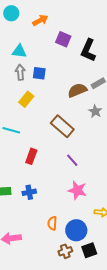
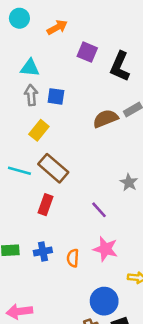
gray star: (95, 111) -> (129, 182), moved
brown rectangle: (62, 126) -> (53, 168), moved
orange semicircle: (52, 223) -> (73, 258), moved

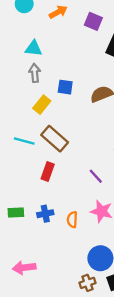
purple square: (87, 52) -> (93, 21), moved
blue square: (56, 96) -> (65, 87), moved

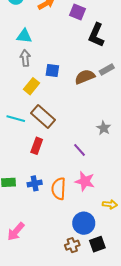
orange semicircle: (72, 220) -> (59, 189), size x1.5
pink arrow: (24, 268) -> (16, 232), turned -42

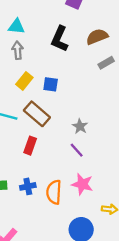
black L-shape: (96, 35) -> (60, 39), moved
blue square: (52, 71) -> (51, 84), moved
brown semicircle: (85, 77) -> (97, 37), moved
gray star: (104, 128) -> (80, 126), moved

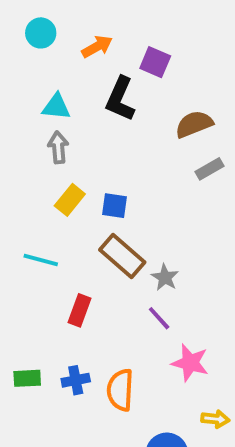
black L-shape: (60, 39) -> (120, 99), moved
brown rectangle: (37, 114) -> (122, 256), moved
pink star: (82, 184) -> (190, 363), moved

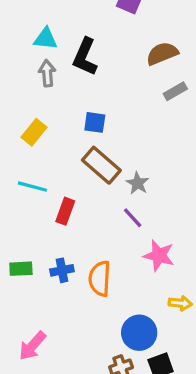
black L-shape: (120, 99) -> (85, 57), moved
yellow rectangle: (70, 200) -> (34, 132), moved
cyan line: (41, 260) -> (32, 187), moved

